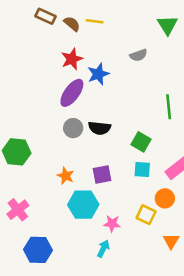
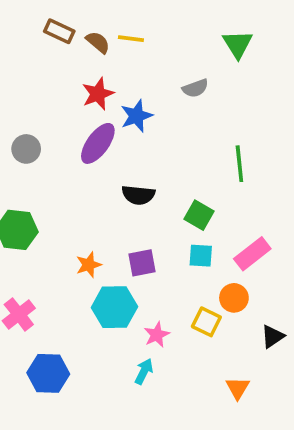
gray circle: (73, 128) -> (26, 149), moved
orange star: (66, 176) -> (89, 265), turned 30
pink star: (112, 224) -> (157, 335), turned -30
orange triangle: (171, 241) -> (238, 388), moved

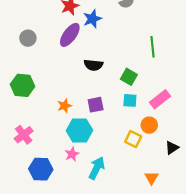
pink star: (157, 335) -> (72, 154), moved
cyan arrow: (144, 371) -> (97, 168), size x1.5

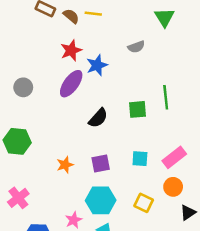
black semicircle: (93, 65) -> (98, 118), turned -54
green square: (129, 77) -> (137, 109), moved, turned -35
orange circle: (149, 125) -> (173, 187), moved
cyan hexagon: (79, 130) -> (101, 200), moved

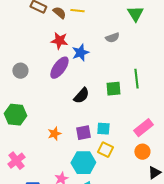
red star: (71, 50) -> (59, 41), turned 30
cyan square: (140, 159) -> (103, 129), moved
yellow square: (144, 203) -> (105, 150), moved

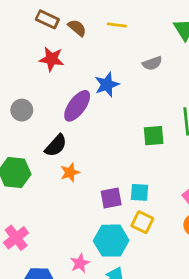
yellow line: (77, 11) -> (117, 25), moved
red star: (59, 41) -> (52, 59), moved
black semicircle: (81, 96) -> (56, 146), moved
orange star: (54, 134) -> (70, 172), moved

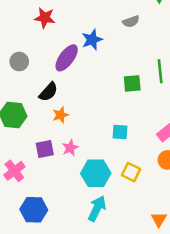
purple square: (111, 198) -> (45, 149), moved
yellow square: (142, 222) -> (131, 172), moved
pink star: (80, 263) -> (70, 148), moved

